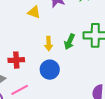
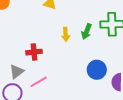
blue circle: (50, 70) -> (97, 70), moved

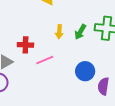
pink line: (39, 82) -> (45, 60), moved

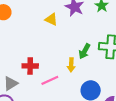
yellow arrow: (59, 32) -> (71, 65), moved

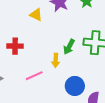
red cross: (30, 66) -> (15, 46), moved

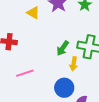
yellow arrow: (56, 60) -> (74, 64), moved

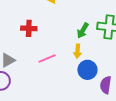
yellow arrow: (74, 64) -> (78, 51), moved

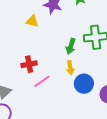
red cross: (29, 28) -> (29, 64), moved

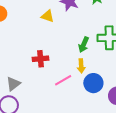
pink line: (42, 81) -> (63, 80), moved

